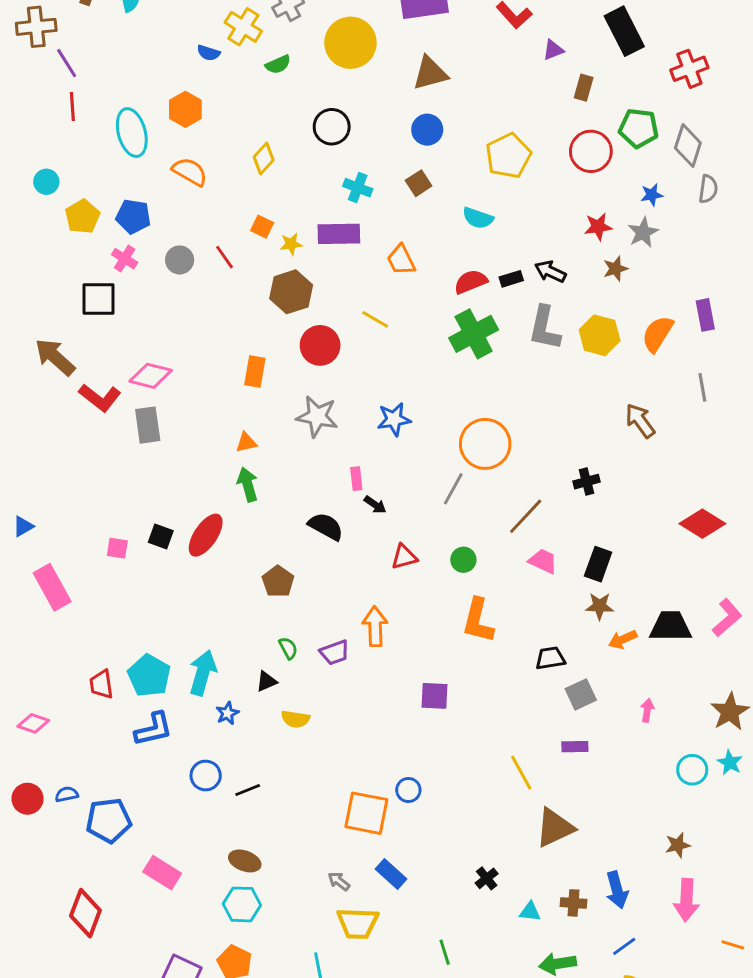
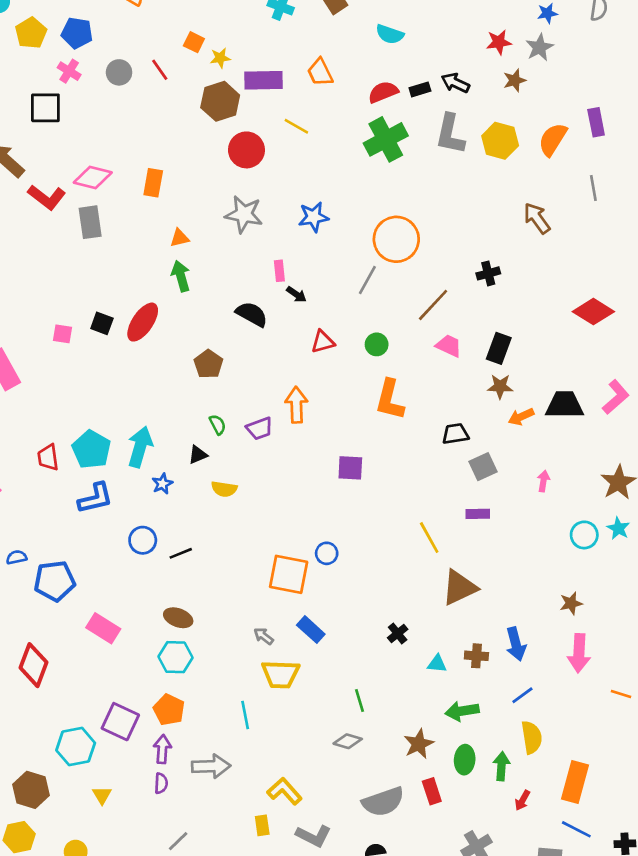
purple rectangle: (339, 234) -> (264, 80), moved
orange rectangle: (255, 371) -> (153, 183), moved

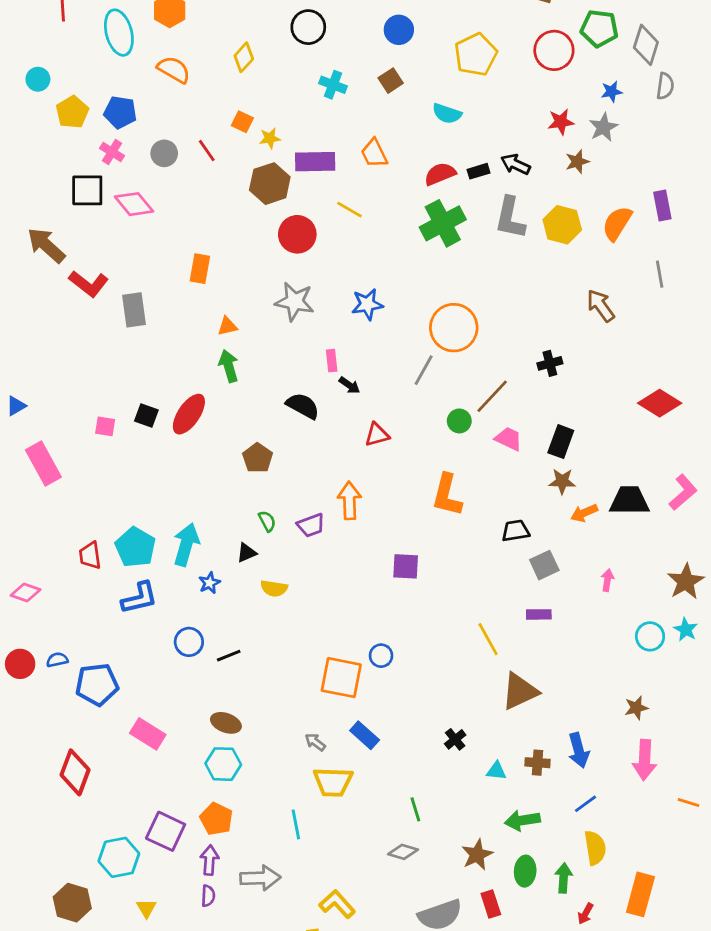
pink diamond: (93, 178) -> (134, 204), moved, turned 36
green circle: (377, 344) -> (459, 421), moved

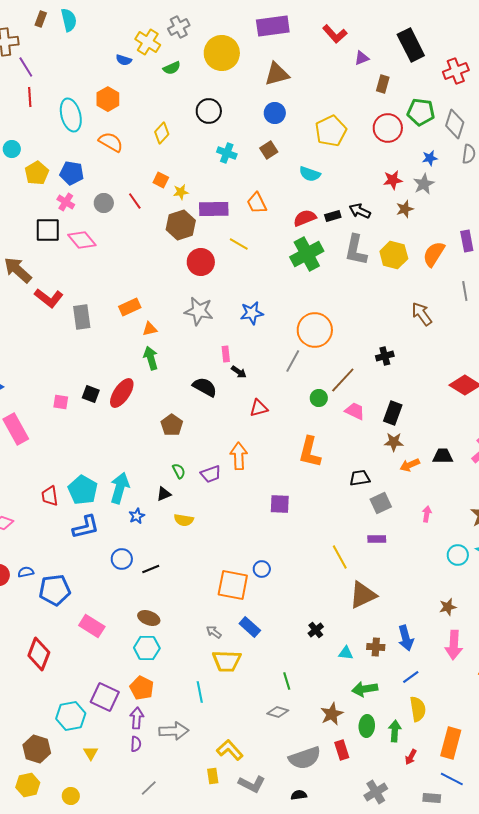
orange rectangle: (200, 269) -> (130, 307), moved, turned 55
black trapezoid: (629, 501) -> (443, 456), size x0.7

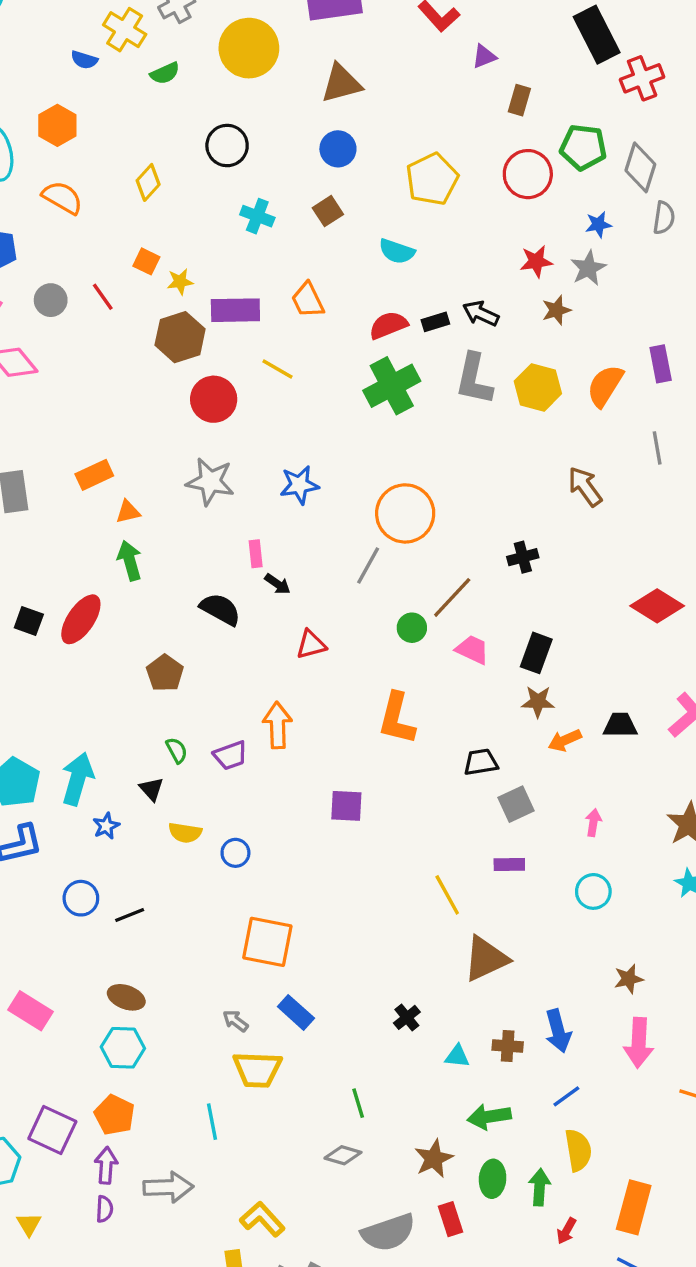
black rectangle: (411, 45) -> (597, 35), moved
black triangle: (164, 494) -> (151, 789), turned -49
cyan circle: (458, 555) -> (593, 891), moved
blue circle: (262, 569) -> (235, 853), moved

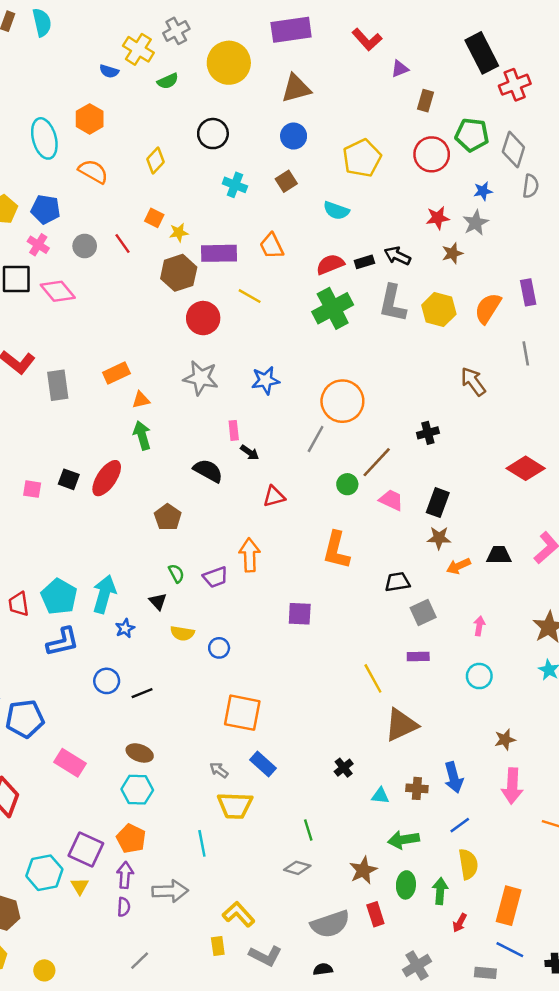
yellow triangle: (29, 1224) -> (80, 886), moved

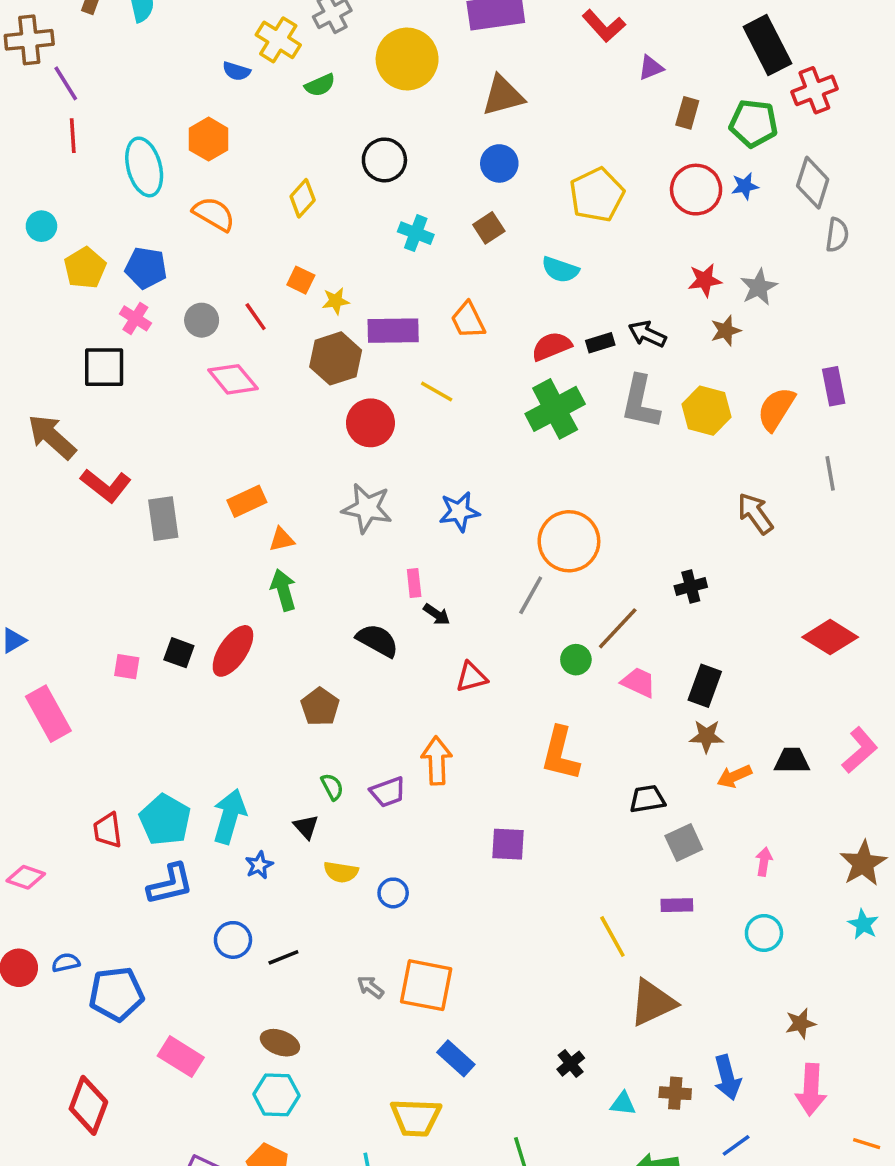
green pentagon: (472, 135) -> (753, 123), moved
blue star: (483, 191) -> (745, 186), moved
pink diamond: (58, 291) -> (233, 379), moved
gray arrow: (219, 770) -> (370, 987), moved

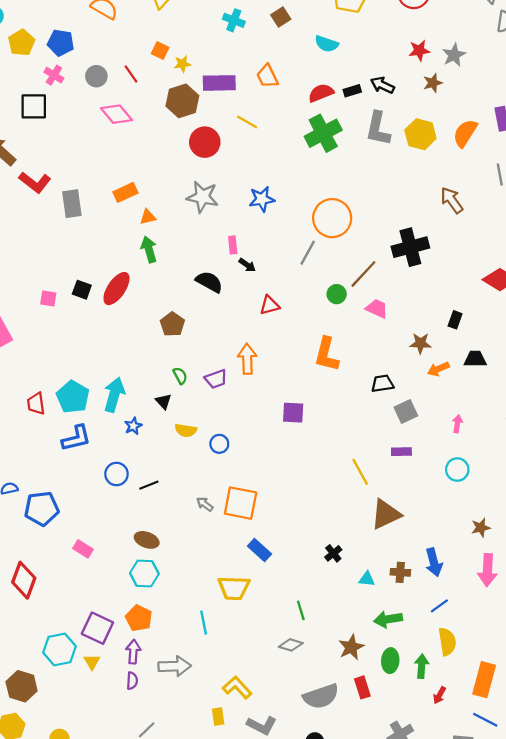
black cross: (691, 587) -> (410, 247), size x1.8
black rectangle: (705, 686) -> (455, 320), moved, size x0.7
pink rectangle: (181, 1057) -> (83, 549), size x0.7

